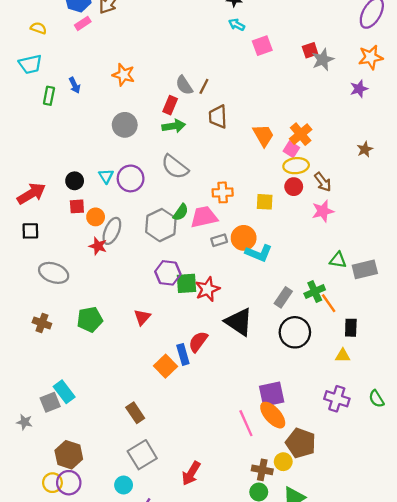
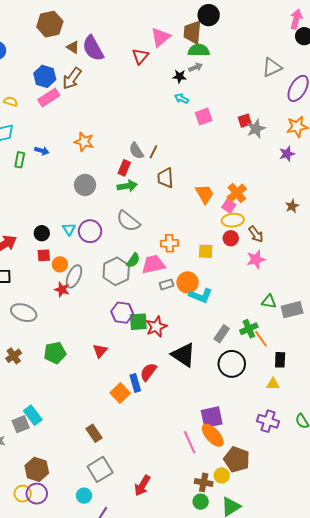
pink rectangle: (83, 23) -> (49, 98), size x1.5
blue arrow: (75, 85) -> (42, 151), turned -48
brown cross: (42, 323) -> (14, 356), turned 35

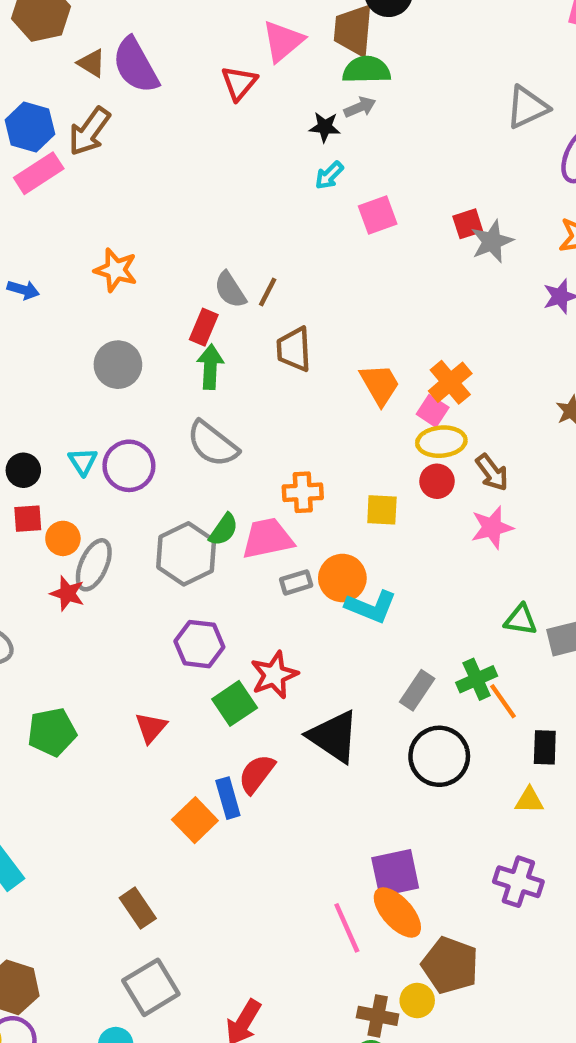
cyan arrow: (181, 99) -> (329, 175), turned -72
green arrow: (127, 186) -> (210, 367), turned -78
green square: (138, 322) -> (235, 703), moved, turned -30

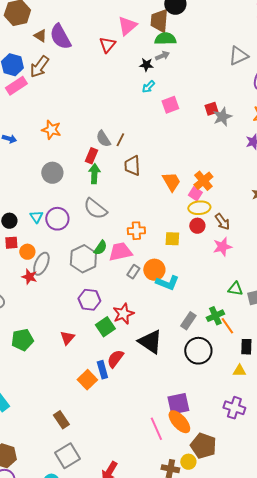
gray rectangle: (296, 582) -> (133, 272), turned -40

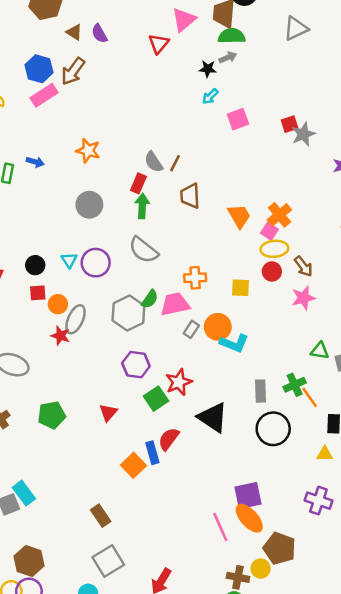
purple semicircle: (60, 37) -> (99, 34), size x0.6
gray triangle: (238, 56) -> (296, 28), moved
gray rectangle: (188, 321) -> (261, 391), turned -36

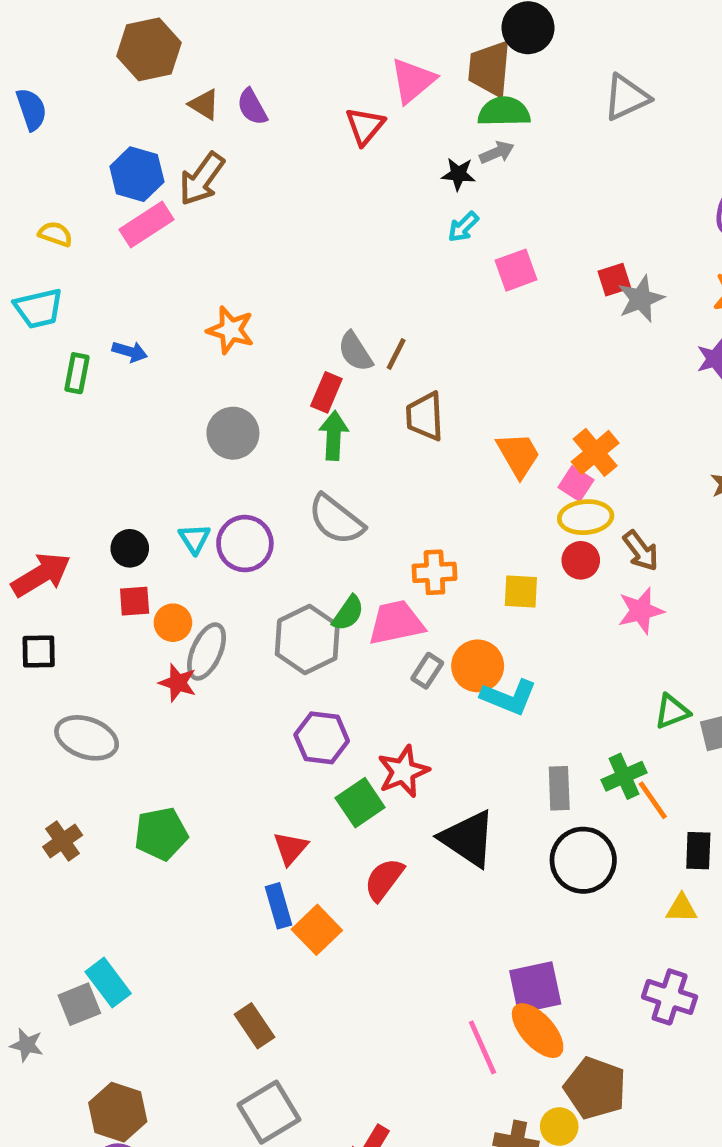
green triangle: (320, 351) -> (672, 711), turned -30
red triangle: (108, 412) -> (290, 848), moved
blue rectangle: (152, 453) -> (278, 906), moved

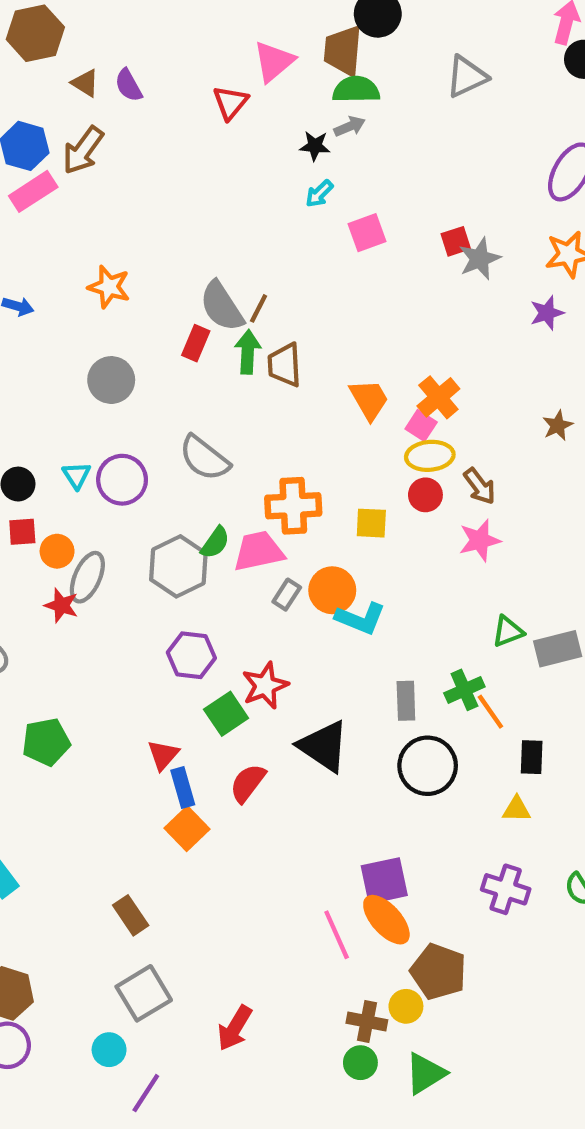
gray semicircle: (355, 352) -> (222, 306), size x1.4
green arrow: (334, 436) -> (248, 352), moved
orange cross: (434, 572) -> (293, 506), size x1.4
blue rectangle: (278, 906) -> (183, 787), moved

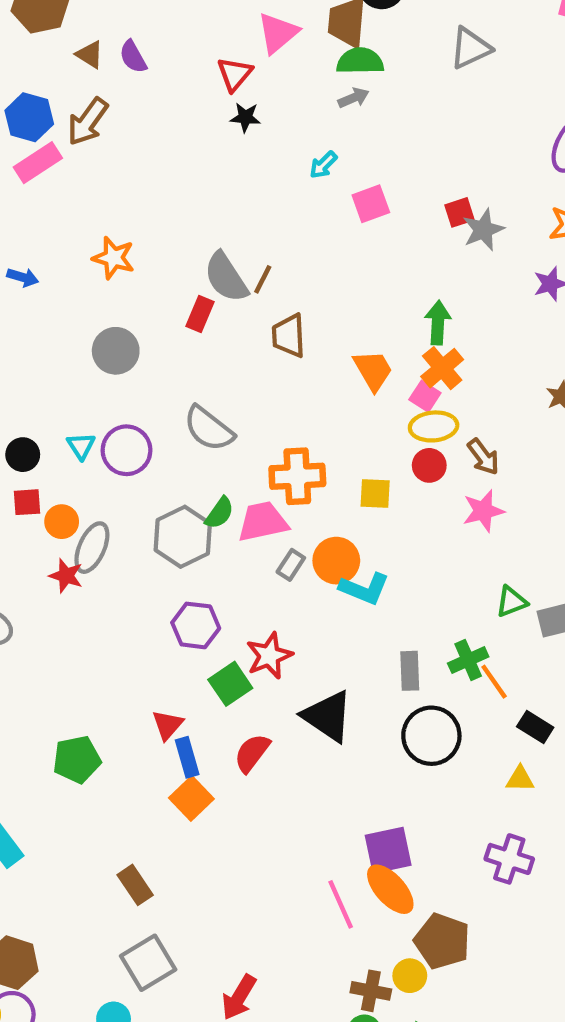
black star: (315, 146) -> (245, 117), moved
green arrow: (248, 352) -> (438, 323), moved
green pentagon: (46, 742) -> (77, 759), moved
black rectangle: (532, 757) -> (535, 727), turned -60

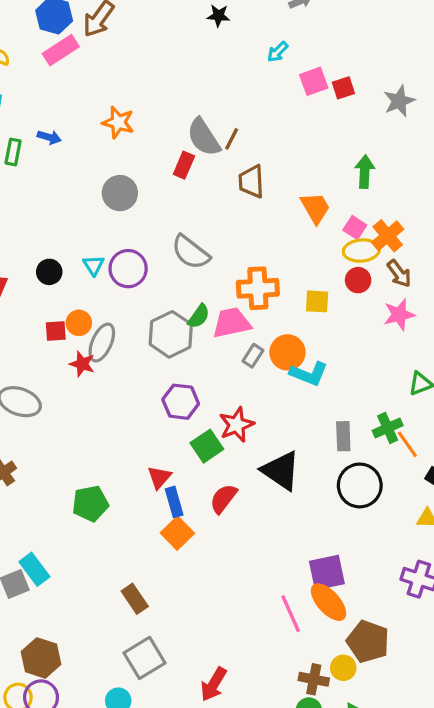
red square: (460, 212) -> (343, 88), moved
orange cross: (442, 368) -> (388, 236), moved
red square: (27, 502) -> (56, 331), moved

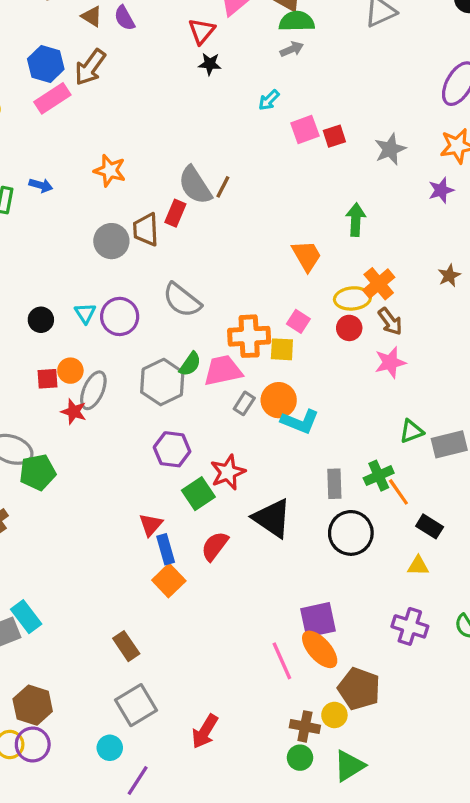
brown trapezoid: (251, 182) -> (146, 230), moved
pink square: (355, 228) -> (298, 321), moved
yellow square: (317, 301) -> (282, 349), moved
green pentagon: (90, 504) -> (38, 472), moved

